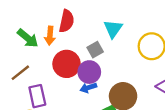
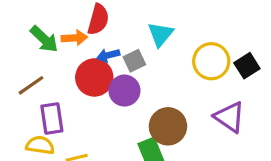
orange arrow: (50, 36) -> (74, 38), turned -102
blue arrow: (88, 88) -> (108, 55), moved

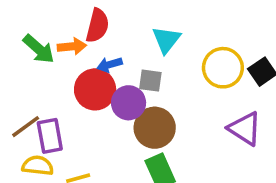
gray square: (134, 61) -> (150, 81), moved, turned 35
brown line: (31, 85) -> (26, 127), moved
brown circle: (168, 126) -> (155, 128), moved

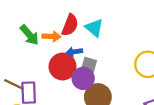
cyan triangle: (166, 40) -> (94, 28), moved, turned -36
gray square: (150, 81) -> (89, 65), moved
brown line: (26, 127) -> (14, 84), turned 54

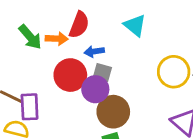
cyan triangle: (94, 28) -> (135, 25), moved
blue arrow: (74, 52) -> (94, 52), moved

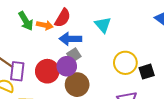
blue arrow: (94, 52) -> (70, 39), size x1.5
gray square: (102, 73) -> (74, 55), turned 32
red circle: (70, 75) -> (47, 71), moved

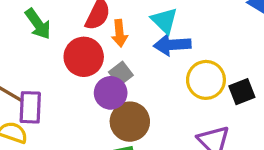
orange arrow: (45, 25) -> (120, 33), moved, turned 77
blue arrow: (70, 39) -> (172, 45), moved
red circle: (47, 71) -> (84, 57), moved

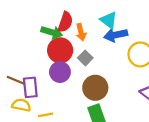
green arrow: (38, 24) -> (52, 32), moved, turned -30
purple circle: (111, 93) -> (60, 72), moved

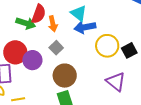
red circle: (60, 50) -> (15, 52), moved

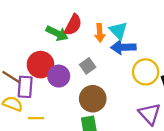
orange arrow: (53, 24) -> (100, 33), moved

